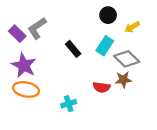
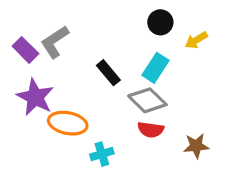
gray diamond: (127, 59) -> (147, 100), moved
brown star: (123, 80) -> (196, 146), moved
orange ellipse: (26, 89) -> (68, 123), moved

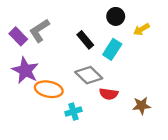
black rectangle: (108, 73) -> (85, 40), moved
gray diamond: (147, 100) -> (89, 75), moved

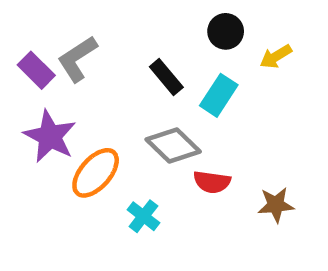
orange ellipse: (49, 89) -> (96, 173), turned -60
cyan cross: (73, 112) -> (143, 216), turned -35

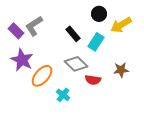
yellow arrow: (276, 56) -> (121, 25), size x1.5
brown star: (276, 205) -> (121, 70), moved

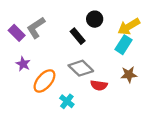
black circle: (99, 14) -> (95, 19), moved
cyan rectangle: (96, 42) -> (123, 45), moved
purple star: (22, 60) -> (23, 64), size x0.6

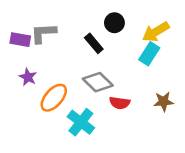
gray L-shape: (36, 28) -> (43, 33), turned 30
purple rectangle: (17, 33) -> (20, 40), turned -35
brown star: (129, 75) -> (164, 102), moved
cyan cross: (67, 101) -> (81, 122), size x1.5

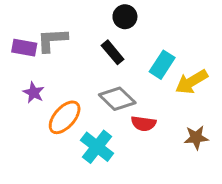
black circle: (114, 23) -> (125, 17), moved
yellow arrow: (156, 32) -> (192, 82), moved
cyan rectangle: (149, 54) -> (162, 65), moved
brown star: (164, 102) -> (196, 137), moved

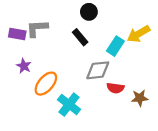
yellow arrow: (192, 82) -> (139, 34), moved
gray diamond: (117, 99) -> (98, 70), moved, turned -50
red semicircle: (144, 124) -> (115, 88), moved

